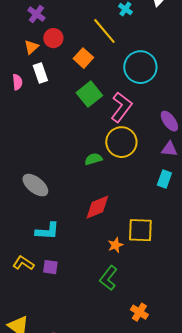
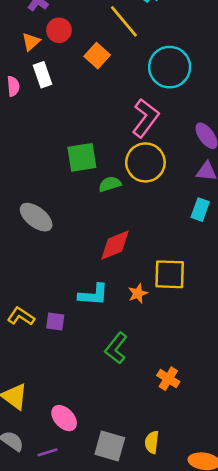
green square: (89, 94) -> (82, 157), moved, turned 30
cyan L-shape: (47, 231) -> (93, 295), moved
green L-shape: (108, 278) -> (116, 348), moved

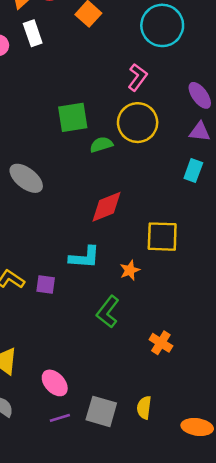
pink L-shape: (145, 118) -> (138, 77), size x0.7
orange star: (138, 293) -> (130, 270), moved
purple line: (48, 452) -> (60, 418), moved

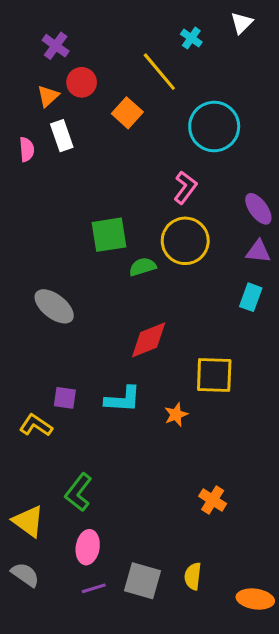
purple square: (46, 285) -> (65, 398), moved
green L-shape: (108, 312) -> (79, 492), moved
pink ellipse: (55, 383) -> (88, 547), turned 52

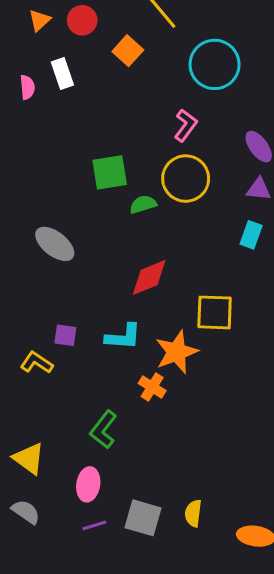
orange triangle: (48, 96) -> (40, 20), moved
orange star: (176, 415) -> (177, 352), size x1.8
green L-shape: (79, 492) -> (103, 430), moved
orange cross: (213, 500) -> (152, 387), moved

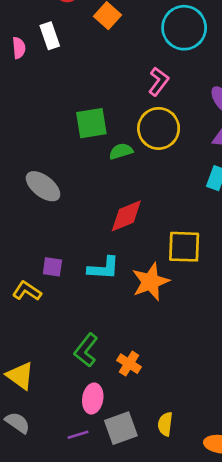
orange cross: (152, 387) -> (129, 364), moved
pink ellipse: (88, 484) -> (93, 399), moved
gray square: (143, 518) -> (121, 428), turned -36

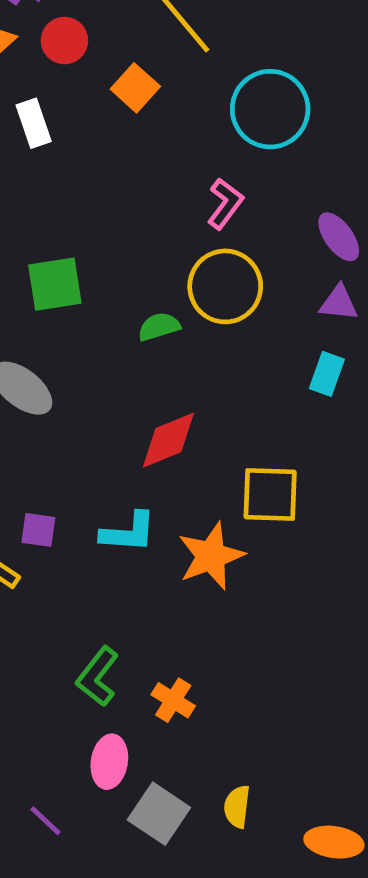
green square: (91, 123) -> (55, 284), moved
gray square: (121, 428) -> (159, 814), turned -36
purple line: (78, 435) -> (45, 821), moved, turned 60

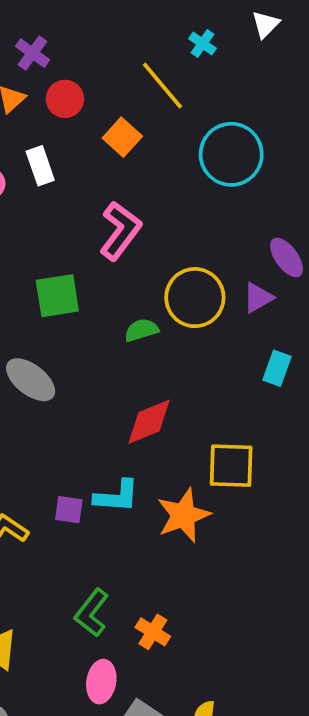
pink L-shape: (225, 204) -> (120, 231), moved, size x1.4
purple triangle: (339, 303) -> (258, 298), moved, turned -36
purple square: (38, 530) -> (69, 510), moved

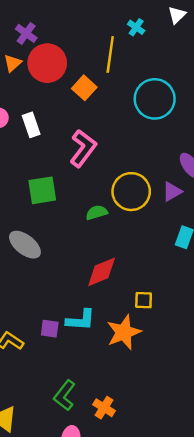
yellow line: (162, 86) -> (110, 54), turned 48
red circle: (65, 99) -> (47, 63), size x1.6
white rectangle: (40, 166) -> (31, 125), moved
yellow square: (231, 466) -> (144, 300), moved, size x0.6

